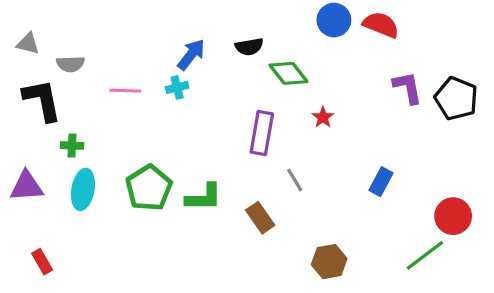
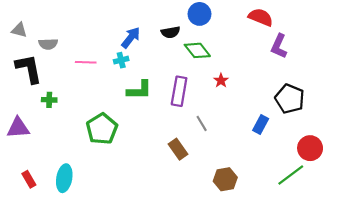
blue circle: (334, 20) -> (199, 14), moved
purple L-shape: (408, 87) -> (279, 46), moved, turned -145
black pentagon: (456, 98) -> (290, 99), moved
cyan ellipse: (83, 189) -> (64, 178), moved
green L-shape: (204, 197) -> (139, 90), moved

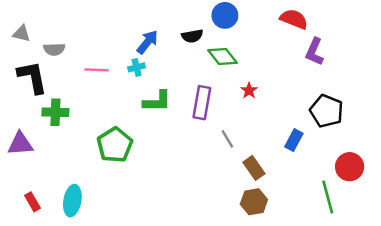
green cross: (49, 100) -> (55, 112), size x1.5
brown rectangle: (178, 149) -> (254, 168), moved
green line: (291, 175) -> (328, 197), turned -68

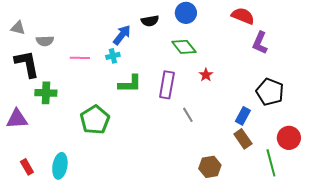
black semicircle: (192, 36) -> (150, 21), moved
brown rectangle: (254, 168) -> (243, 139), moved

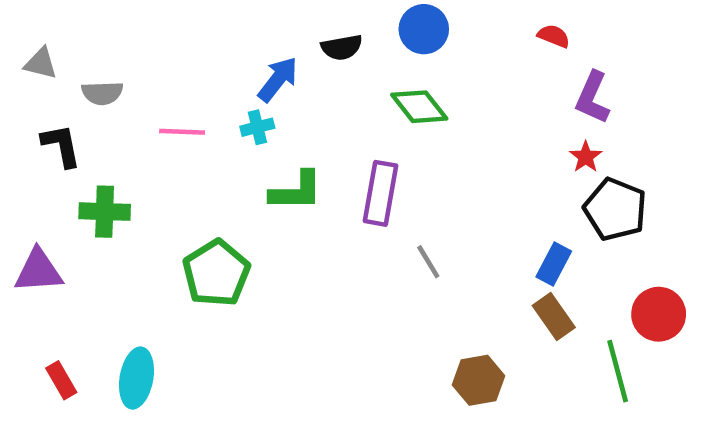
red semicircle: (243, 16) -> (554, 36), size x0.6
black L-shape: (27, 64) -> (61, 145), size x0.7
red star: (206, 75) -> (586, 157), moved

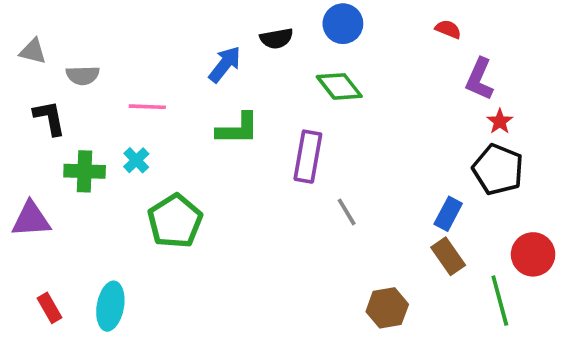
cyan cross: (257, 127) -> (136, 160), moved, turned -30
red star: (586, 157) -> (500, 122), moved
green L-shape: (296, 191) -> (238, 129), moved

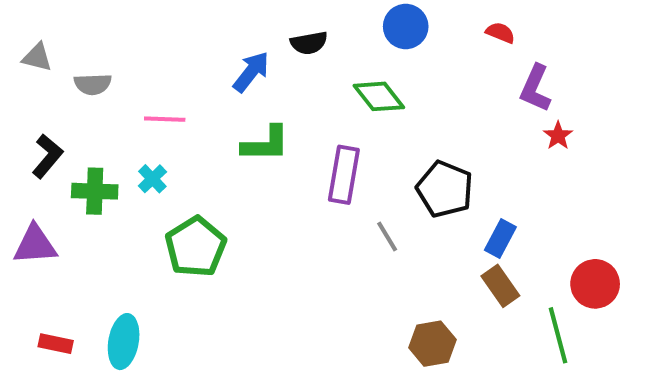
blue circle: (343, 24) -> (406, 26), moved
black L-shape: (49, 118) -> (47, 156), moved, turned 51
black pentagon: (498, 169) -> (445, 189), moved
red rectangle: (49, 308) -> (56, 344), turned -48

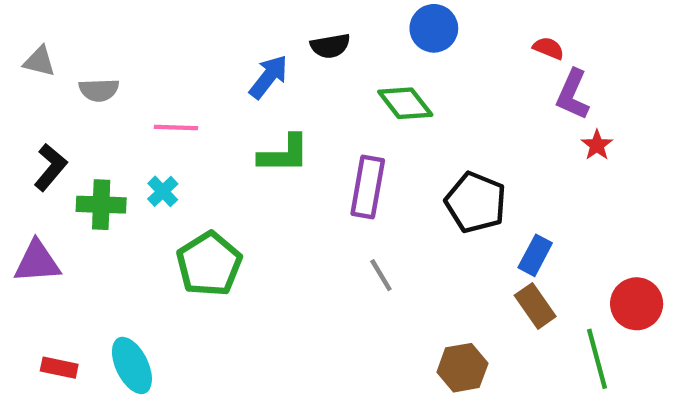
red semicircle: (500, 33) -> (548, 48), moved
gray line: (387, 237) -> (381, 275), moved
cyan ellipse: (124, 342) -> (132, 365), turned -36

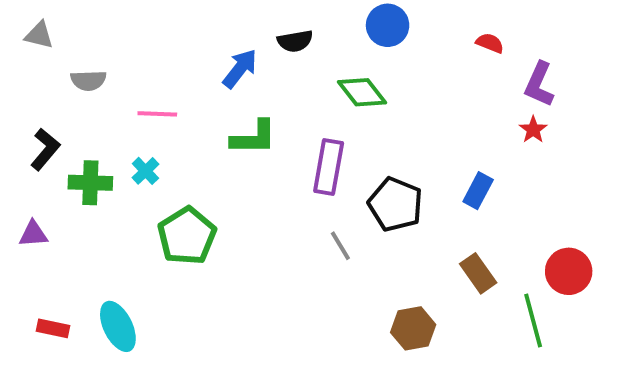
gray triangle: (39, 61) -> (39, 35), moved
purple L-shape: (573, 94) -> (539, 84), moved
black pentagon: (476, 202) -> (395, 204), moved
blue rectangle: (535, 255) -> (478, 191), moved
purple triangle: (37, 262) -> (33, 234), size x0.7

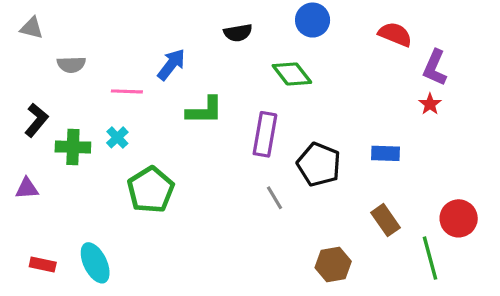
red semicircle: (490, 43) -> (395, 34), size x1.5
blue arrow: (240, 69) -> (171, 64), moved
blue rectangle: (478, 191) -> (386, 153), turned 64

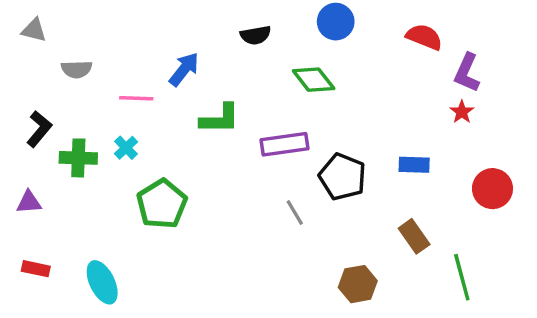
purple rectangle: (265, 134) -> (285, 144), turned 72
red circle: (459, 218) -> (492, 189), moved
red rectangle: (43, 264) -> (36, 269), moved

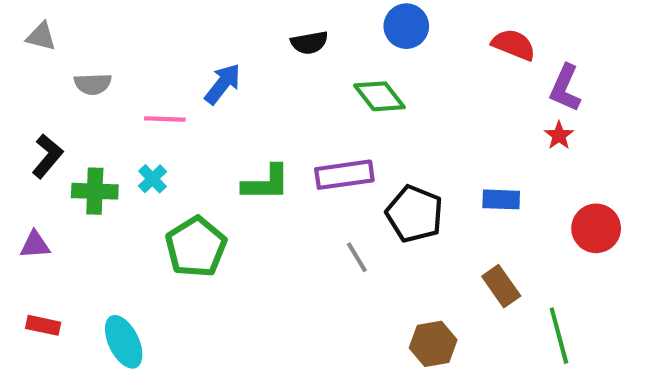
green L-shape: (220, 119) -> (266, 183), moved

